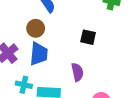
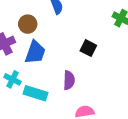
brown circle: (36, 28) -> (28, 24), moved

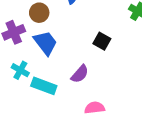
blue trapezoid: (35, 52) -> (46, 43), turned -60
purple semicircle: (69, 80) -> (80, 74), turned 36

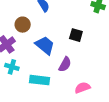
blue trapezoid: (46, 43) -> (45, 45), moved
cyan cross: (20, 70) -> (12, 67), moved

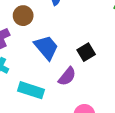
black square: (76, 35) -> (86, 52), moved, turned 32

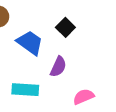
black square: (86, 52) -> (65, 27), moved

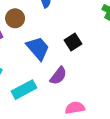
cyan rectangle: (25, 90) -> (24, 90), turned -45

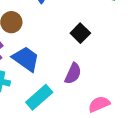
blue trapezoid: (38, 48) -> (26, 59), moved

